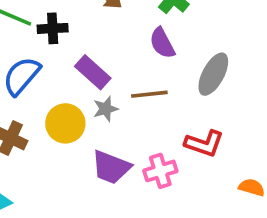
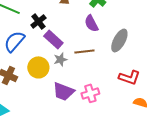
black cross: (53, 28) -> (38, 21), moved, turned -35
red L-shape: (204, 144) -> (129, 77), moved

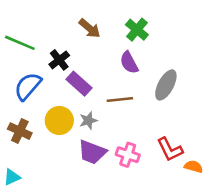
gray star: (60, 59) -> (88, 120), moved
red L-shape: (129, 77) -> (170, 149), moved, turned 45
pink cross: (90, 93) -> (128, 155), turned 36

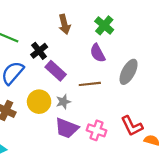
brown arrow: (90, 28) -> (64, 24), turned 36

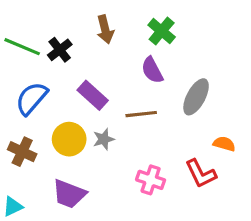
black cross: (39, 51) -> (60, 50), moved
purple trapezoid: (67, 128) -> (69, 194), moved
orange semicircle: (152, 140) -> (224, 144), moved

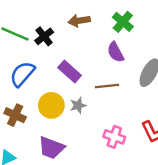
brown arrow: (105, 29) -> (79, 21), turned 95

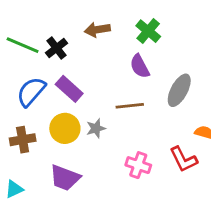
purple rectangle: (70, 71) -> (69, 89), moved
brown cross: (15, 115) -> (23, 140), turned -35

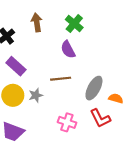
brown arrow: (97, 30) -> (37, 23), turned 90
gray ellipse: (179, 90) -> (94, 88), moved

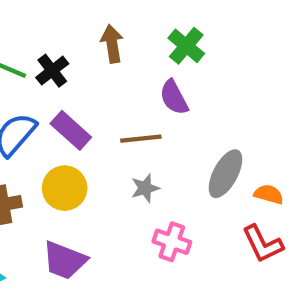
brown line: (61, 79) -> (141, 139), moved
gray star: (36, 95) -> (145, 188), moved
red L-shape: (100, 118) -> (263, 244), moved

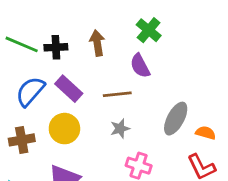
brown arrow: (112, 44) -> (97, 43), moved
black cross: (52, 71) -> (56, 47), turned 35

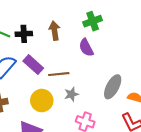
green cross: (149, 30) -> (93, 21), turned 30
brown line: (117, 94) -> (59, 74), moved
yellow circle: (64, 129) -> (42, 101), moved

